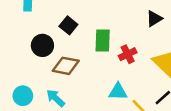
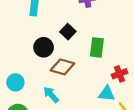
red cross: (128, 54) -> (119, 74), moved
cyan circle: (23, 96) -> (15, 82), moved

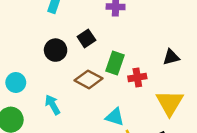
brown diamond: (62, 67) -> (88, 79), moved
red cross: (119, 74) -> (137, 77), moved

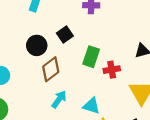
brown diamond: (88, 79) -> (51, 69), moved, turned -65
cyan arrow: (53, 105) -> (59, 99), moved, turned 66

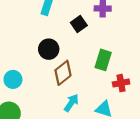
black square: (65, 34) -> (79, 24), moved
red cross: (112, 70) -> (121, 83), moved

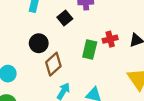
red cross: (121, 83) -> (110, 39), moved

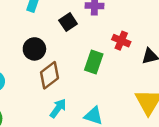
red cross: (110, 39) -> (121, 41), moved, turned 32

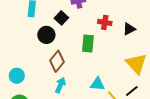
black circle: (34, 49) -> (46, 35), moved
cyan arrow: (58, 108) -> (60, 85), moved

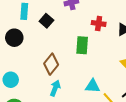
black square: (61, 18) -> (46, 21), moved
black circle: (46, 35) -> (14, 38), moved

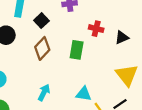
brown diamond: (51, 64) -> (42, 48), moved

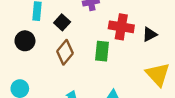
red cross: (96, 29) -> (121, 27), size x1.5

